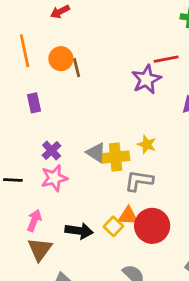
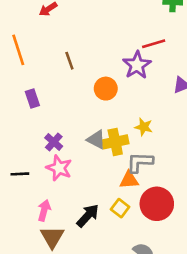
orange circle: (61, 59) -> (106, 89), moved
pink star: (54, 178) -> (59, 168), turned -30
orange triangle: (128, 216) -> (129, 180), moved
black arrow: (79, 231) -> (88, 216), turned -50

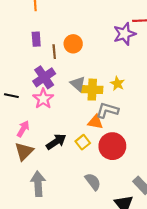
brown line: (69, 61) -> (54, 52), moved
orange circle: (106, 89) -> (73, 44), moved
purple cross: (54, 142) -> (44, 77), size x1.5

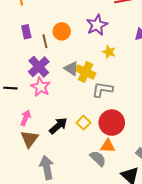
purple star: (124, 34) -> (97, 25), moved
yellow star: (117, 83) -> (109, 52), moved
yellow cross: (92, 90) -> (86, 72), turned 30
orange triangle: (95, 122) -> (108, 146), moved

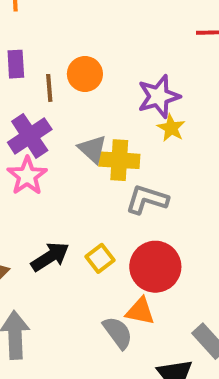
purple star: (97, 25) -> (159, 96), moved
yellow cross: (86, 72) -> (119, 160), turned -30

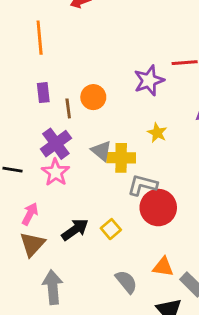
purple star: (159, 96) -> (149, 80), moved
red circle: (155, 267) -> (158, 208), moved
orange triangle: (140, 311) -> (163, 267), moved

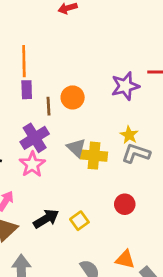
orange line: (40, 38) -> (24, 61), moved
gray L-shape: (142, 185) -> (136, 153), moved
red circle: (158, 208) -> (125, 204), size x0.6

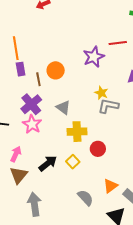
yellow cross: (94, 156) -> (77, 132), moved
red circle: (125, 204) -> (98, 149), moved
orange triangle: (125, 259) -> (111, 186), turned -42

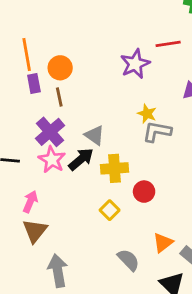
orange circle: (56, 70) -> (60, 68), moved
black arrow: (48, 163) -> (81, 159), moved

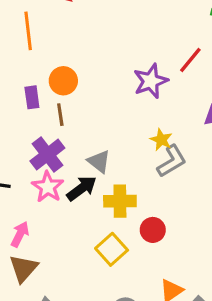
red line: (168, 44) -> (190, 60), turned -45
orange line: (27, 54) -> (28, 31), moved
gray L-shape: (157, 132) -> (172, 161), turned 136
yellow square: (110, 210) -> (112, 249), size x1.4

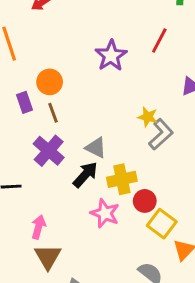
purple star: (151, 81) -> (111, 56), moved
pink star: (48, 187) -> (105, 213), moved
red circle: (153, 230) -> (145, 201), moved
yellow square: (112, 249) -> (162, 224), moved

